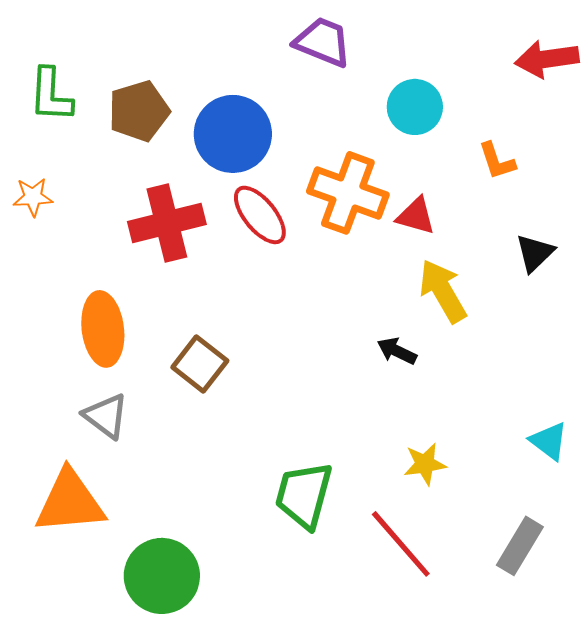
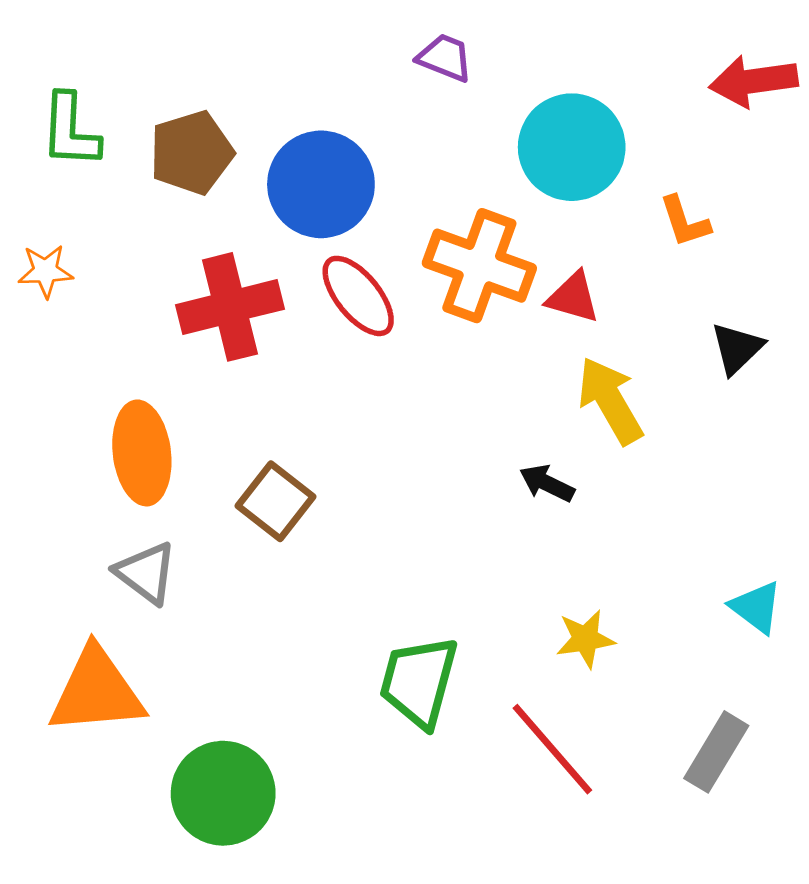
purple trapezoid: (323, 42) -> (445, 58), size x0.7
cyan circle: (415, 107) -> (572, 147), size x1.4

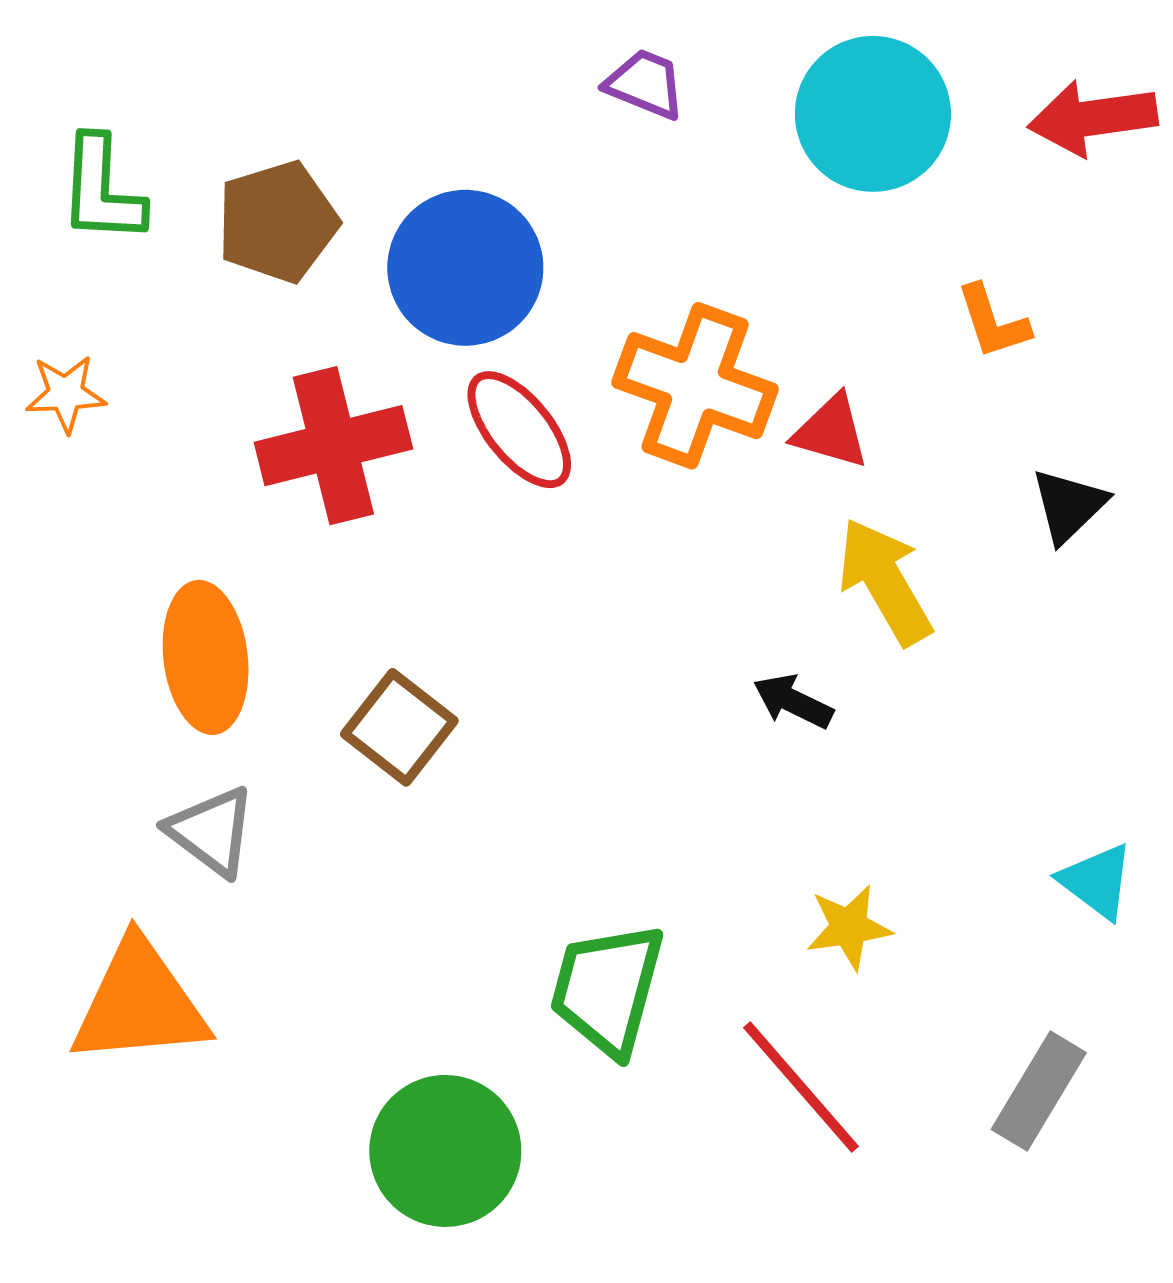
cyan circle: (572, 147) -> (873, 114), moved
green circle: (223, 793) -> (445, 1151), moved

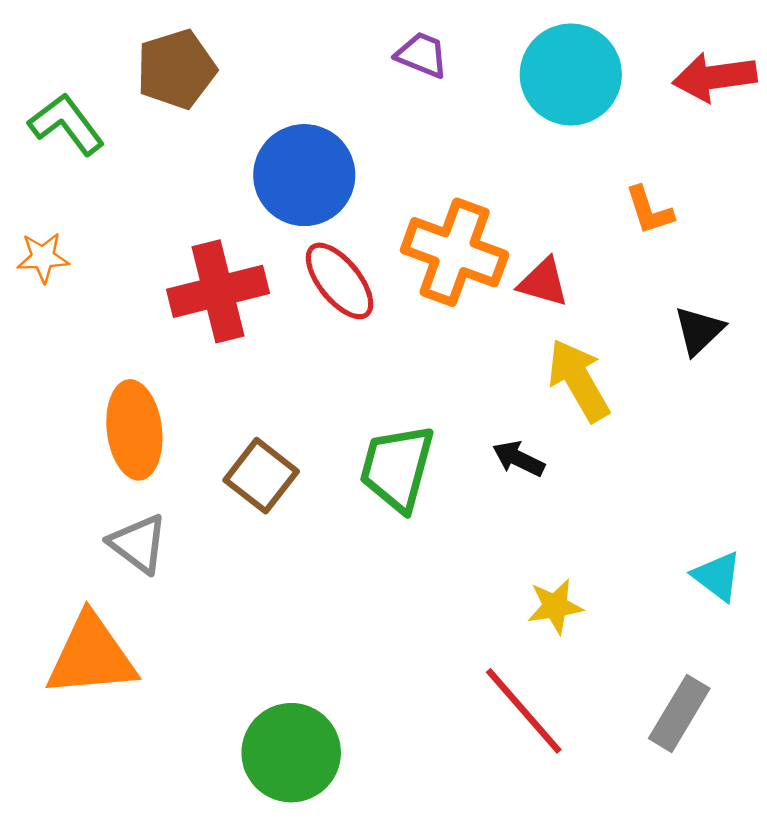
green L-shape: (102, 190) -> (66, 124), turned 140
brown pentagon: (277, 222) -> (176, 69), moved
green trapezoid: (607, 989) -> (397, 468), moved

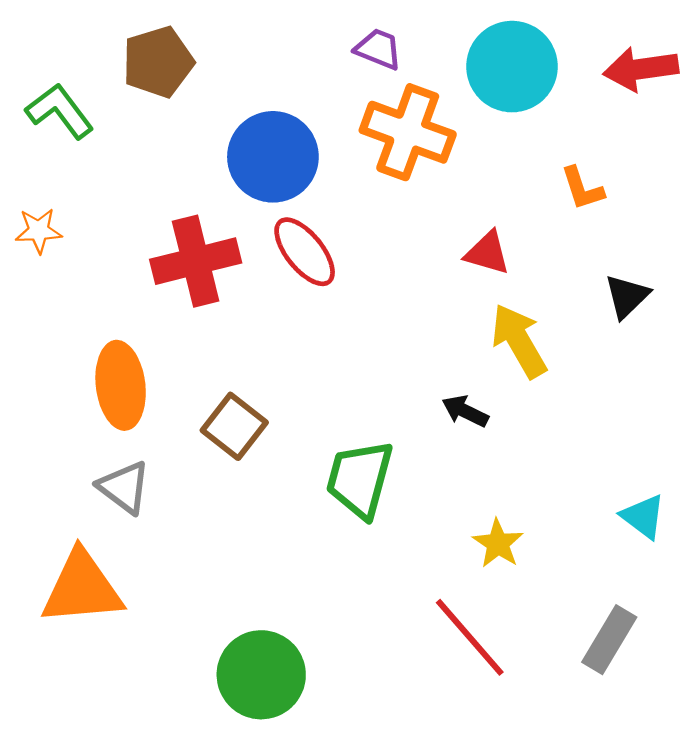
orange cross: (455, 252) -> (408, 132), moved
green trapezoid: (397, 468) -> (360, 479), moved
yellow star: (555, 606) -> (498, 544), turned -30

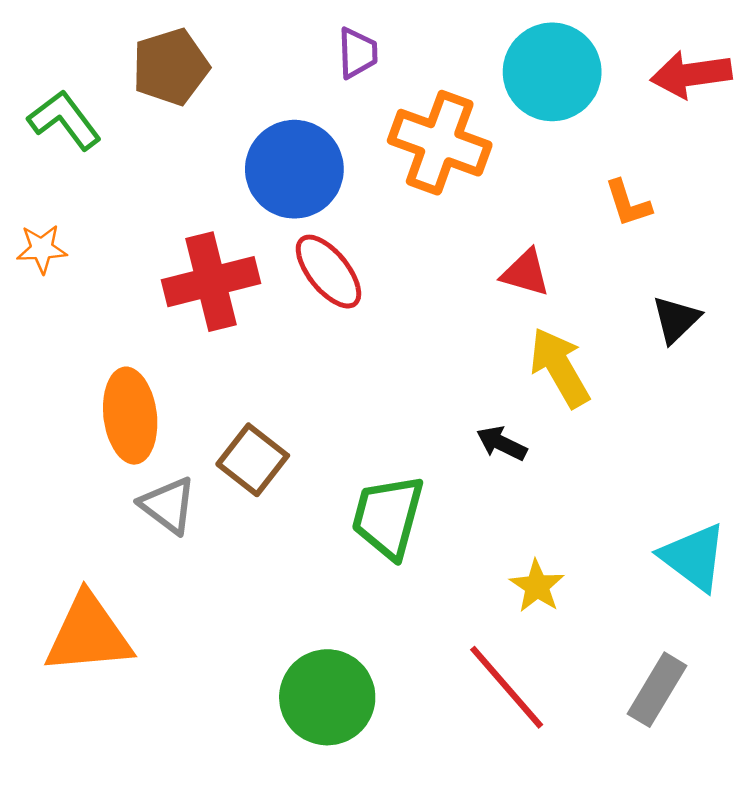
purple trapezoid: (378, 49) -> (358, 53), moved, turned 66
gray triangle: (124, 487) -> (168, 505), moved
cyan triangle: (643, 517) -> (694, 557), size x1.4
green circle: (261, 675) -> (327, 697), moved

